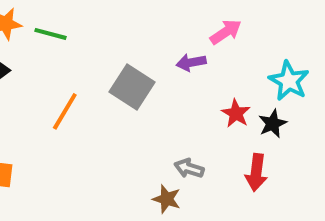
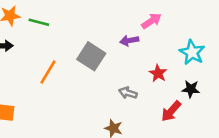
black star: (273, 124) -> (191, 89), moved, turned 30
gray arrow: (189, 168) -> (128, 93), moved
red arrow: (256, 172) -> (171, 111), turned 35

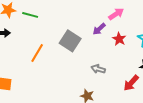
purple arrow: (129, 41) -> (99, 29), turned -32
red star: (158, 73) -> (119, 39), moved

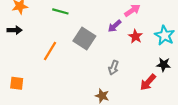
green line: (30, 15) -> (60, 11), moved
gray arrow: (98, 69) -> (114, 68), turned -88

